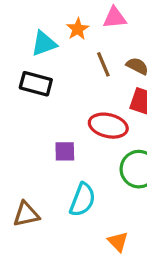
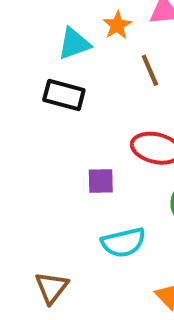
cyan semicircle: (83, 200) -> (123, 242), turned 56
brown triangle: (26, 214) -> (52, 288), moved, turned -40

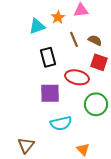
black rectangle: (64, 95) -> (48, 57), moved, turned 60
purple square: (101, 181) -> (50, 93), size x1.5

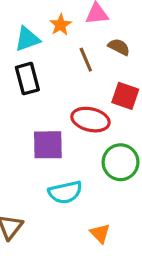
brown semicircle: (95, 40) -> (119, 47), moved
black rectangle: (48, 57) -> (27, 79), moved

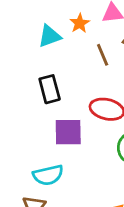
black rectangle: (27, 79) -> (50, 89), moved
cyan semicircle: (65, 192) -> (48, 175), moved

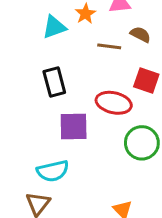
brown line: (103, 55) -> (109, 46), turned -60

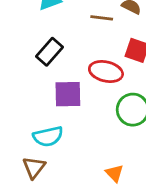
black rectangle: (54, 82) -> (49, 52), turned 56

